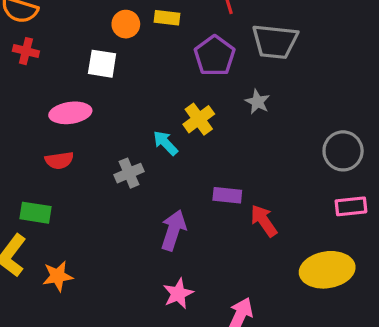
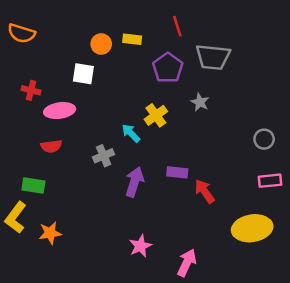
red cross: (26, 51) -> (31, 90), moved
gray circle: (343, 151) -> (264, 139), size x0.7
purple arrow: (173, 230) -> (134, 182), moved

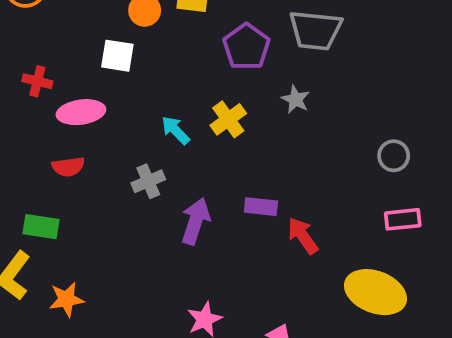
cyan arrow: (131, 133) -> (176, 130), moved
yellow ellipse: (252, 228) -> (375, 292), turned 30

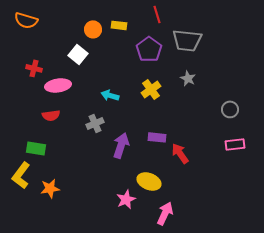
white square: (117, 56) -> (78, 54), turned 30
gray star: (295, 99) -> (188, 78), moved
yellow cross: (228, 119) -> (151, 89), moved
cyan arrow: (176, 130) -> (110, 95), turned -30
yellow ellipse: (375, 292) -> (149, 181), moved, size x0.7

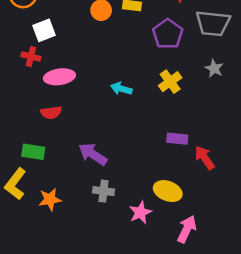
white square: (78, 54) -> (44, 30), moved, turned 30
gray cross: (95, 123) -> (103, 191), moved, turned 30
purple arrow: (121, 145) -> (93, 154), moved, turned -75

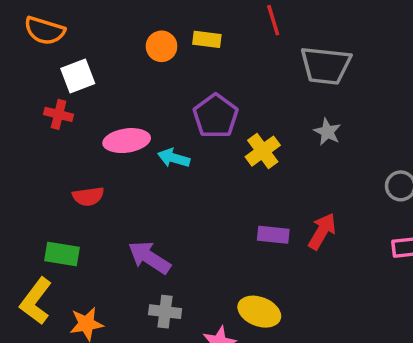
purple pentagon: (168, 34) -> (216, 116), moved
pink ellipse: (59, 77) -> (127, 141), moved
cyan arrow: (121, 89) -> (174, 158), moved
red arrow: (205, 158) -> (322, 231), moved, turned 65

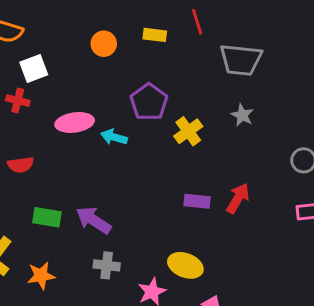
yellow rectangle: (207, 39) -> (155, 35), moved
red semicircle: (88, 196) -> (21, 165), moved
green rectangle: (62, 254) -> (47, 217), moved

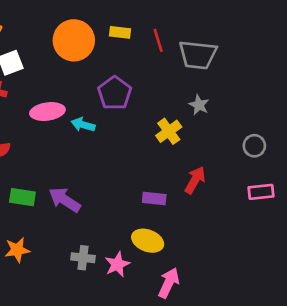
red line: (197, 22) -> (158, 40), moved
orange circle: (104, 44) -> (74, 40), size x1.8
yellow cross: (188, 131) -> (169, 131), moved
purple rectangle: (197, 201) -> (154, 198), moved
gray cross: (107, 265) -> (83, 258), moved

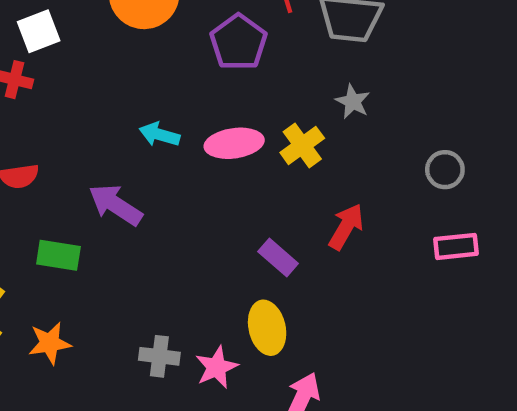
purple pentagon: (115, 93) -> (238, 42), moved
pink ellipse: (47, 112) -> (234, 143), moved
purple rectangle: (154, 198) -> (278, 257), turned 35
purple arrow: (65, 200) -> (116, 205), moved
yellow ellipse: (148, 241) -> (267, 328), turned 56

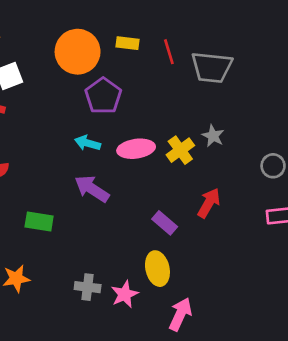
purple pentagon: (238, 42) -> (103, 96), moved
gray star: (353, 102) -> (213, 136), moved
purple arrow: (116, 205) -> (92, 189), moved
green rectangle: (58, 255) -> (39, 221), moved

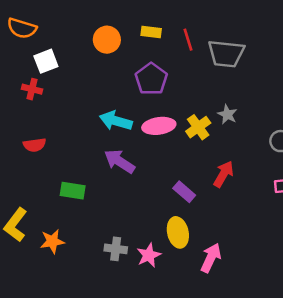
orange circle: (78, 52) -> (107, 40), size x0.7
purple pentagon: (103, 96) -> (151, 79), moved
cyan arrow: (88, 143) -> (116, 121), size x1.4
pink arrow: (180, 314) -> (211, 258), moved

